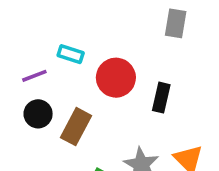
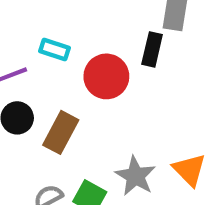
black rectangle: (161, 98) -> (152, 49), moved

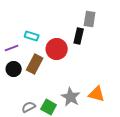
brown rectangle: (61, 132) -> (35, 64), moved
orange triangle: (189, 170) -> (97, 94), turned -30

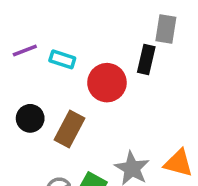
purple line: (12, 48) -> (25, 50), moved
brown rectangle: (35, 64) -> (69, 129), moved

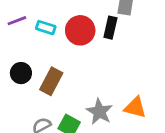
red circle: (107, 83) -> (80, 30), moved

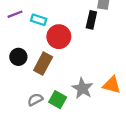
red circle: (80, 30) -> (59, 37), moved

